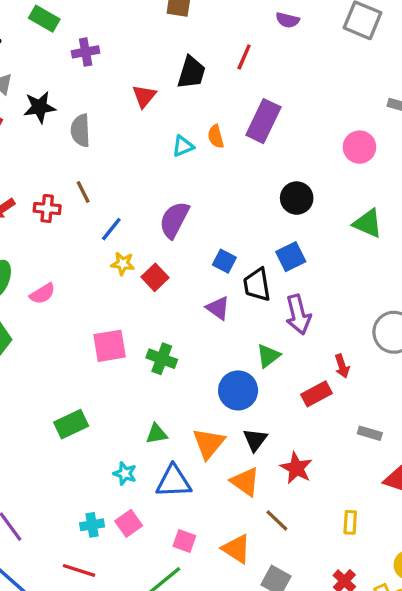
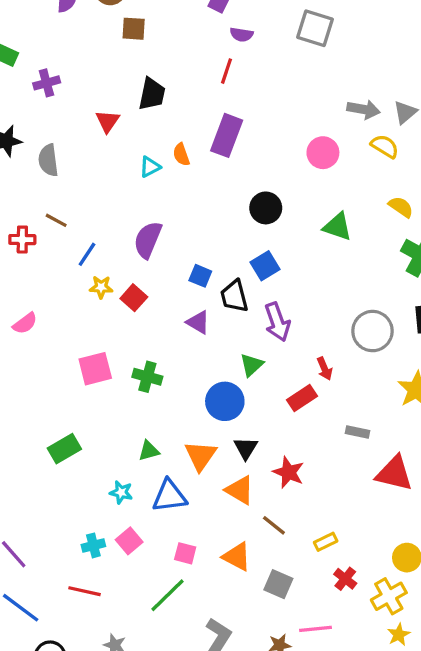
red line: (244, 57) -> (227, 71), moved
brown line: (83, 192) -> (56, 220), turned -30
yellow rectangle: (350, 522) -> (326, 542), moved, turned 65

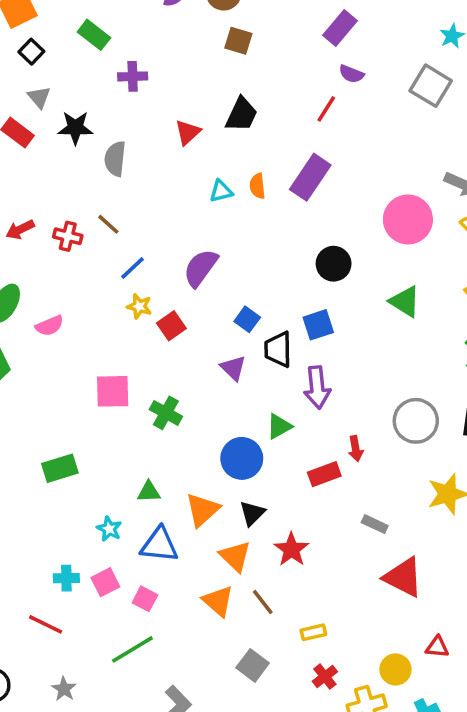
pink circle: (323, 153) -> (408, 219), size x1.4
pink square: (185, 553) -> (145, 599), moved
orange triangle: (237, 557) -> (218, 601), moved

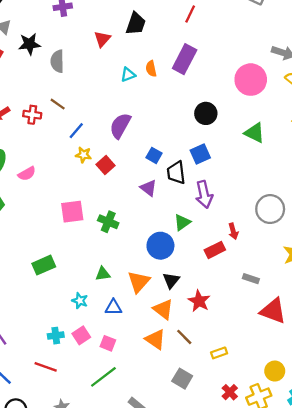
blue triangle: (159, 545) -> (113, 307), size x0.7
red cross: (325, 677) -> (230, 392), moved

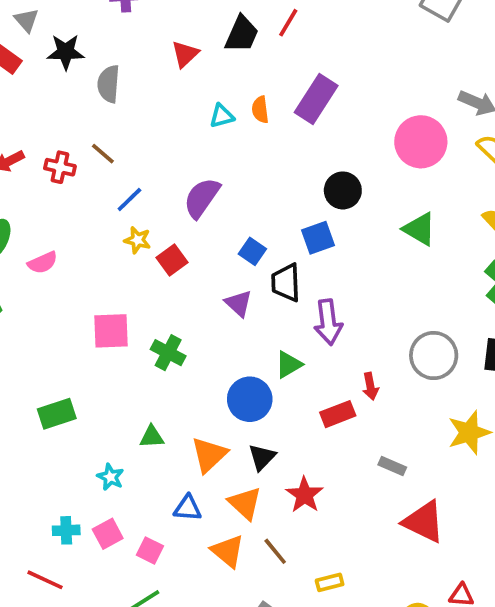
red line: (190, 14) -> (288, 23), moved
blue square: (200, 154) -> (318, 238), moved
blue triangle: (113, 307) -> (188, 508), moved

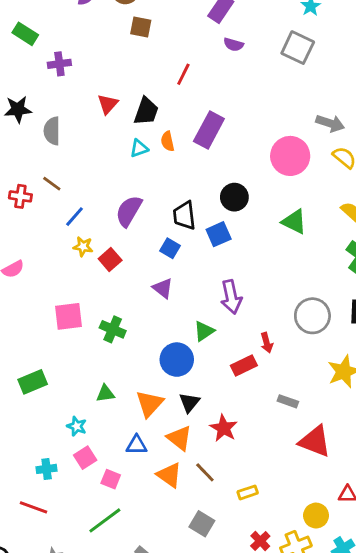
black trapezoid: (242, 34) -> (146, 111), moved
black trapezoid: (286, 283) -> (184, 215), moved
pink square: (108, 534) -> (85, 458), moved

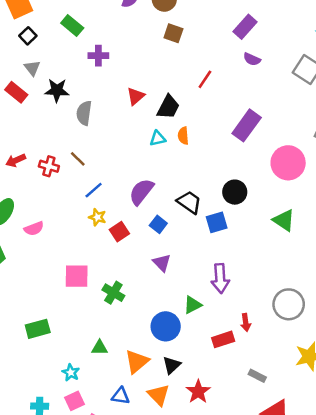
purple rectangle: (209, 130) -> (247, 125), moved
black trapezoid: (184, 215) -> (189, 202), turned 124
blue square: (170, 248) -> (158, 224), moved

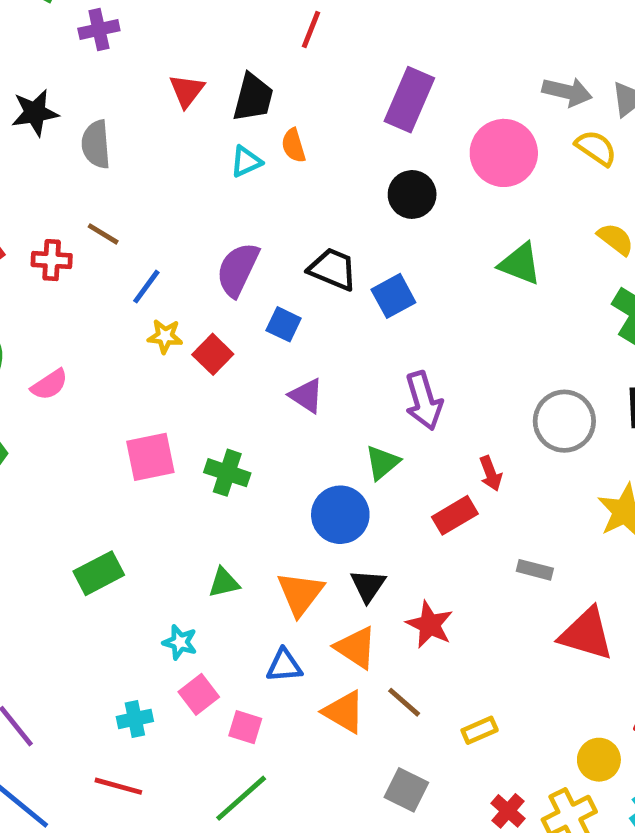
black circle: (235, 192) -> (412, 194), moved

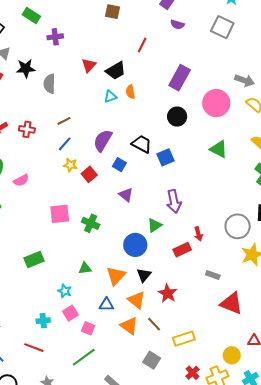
black trapezoid: (253, 98) -> (116, 71), turned 40
brown line: (103, 234) -> (64, 121), moved, turned -64
gray circle: (564, 421) -> (238, 226), moved
yellow rectangle: (480, 730) -> (184, 339), size x1.5

